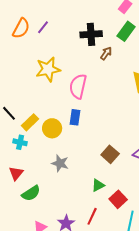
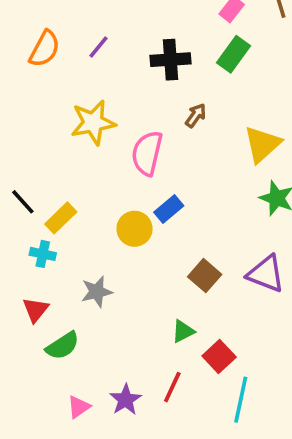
purple line: (43, 27) -> (99, 47), moved
brown arrow: (106, 53) -> (196, 115), moved
blue rectangle: (75, 117) -> (169, 209), moved, turned 42
yellow circle: (52, 128) -> (135, 229), moved
gray star: (60, 163) -> (97, 292), moved, turned -30

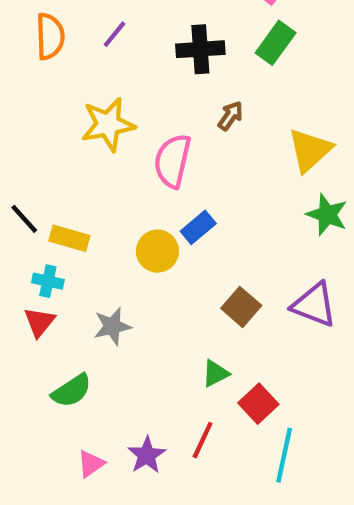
orange semicircle: (45, 49) -> (50, 36), turned -30
yellow rectangle: (61, 218) -> (69, 238), turned 60
red triangle: (36, 310) -> (39, 322), moved

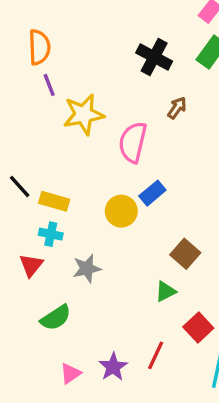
purple line: (114, 34) -> (49, 85), moved, turned -60
black cross: (200, 49) -> (154, 57), turned 32
cyan cross: (48, 281) -> (51, 234), moved
green triangle: (215, 374) -> (166, 291), moved

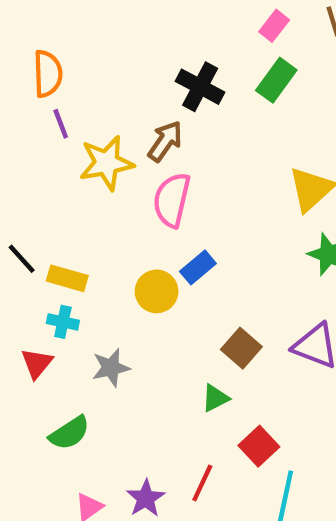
brown arrow: (177, 108) -> (165, 141), moved, size x1.4

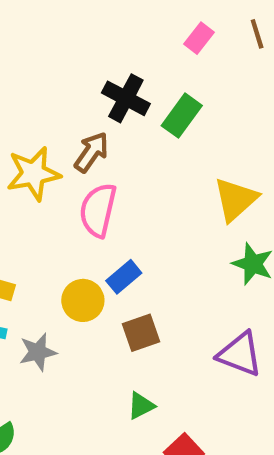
green rectangle: (276, 80) -> (182, 116), moved
brown square: (241, 348) -> (141, 333), moved, turned 30
gray star: (111, 368) -> (38, 352), moved

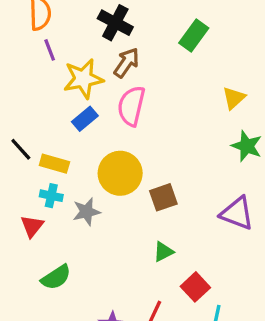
black cross: (126, 98) -> (115, 23), moved
yellow triangle: (236, 199) -> (234, 98), size x0.7
blue rectangle: (124, 277) -> (85, 119), moved
yellow circle: (83, 300) -> (120, 173), size x1.4

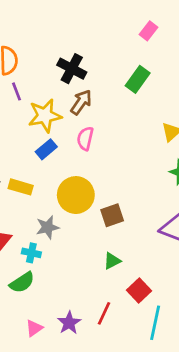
pink semicircle: (131, 106) -> (85, 139), size x0.7
cyan cross: (51, 196) -> (31, 253), moved

